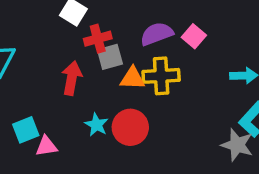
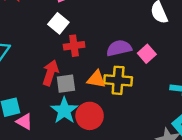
gray square: (110, 57) -> (66, 84), moved
cyan star: (96, 125) -> (64, 111), size x1.5
pink triangle: (46, 146) -> (24, 122), turned 30

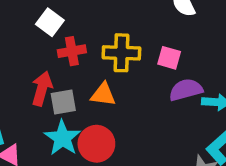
purple semicircle: (119, 48) -> (186, 90), moved
pink square: (147, 54) -> (169, 58), turned -30
yellow cross: (118, 80) -> (121, 53), moved

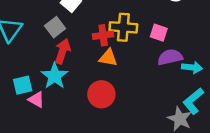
red cross: (72, 51) -> (103, 35), moved
gray square: (63, 102) -> (55, 27), moved, turned -30
cyan star: (63, 138) -> (55, 76), moved

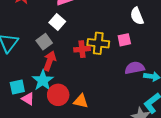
pink square: (159, 33) -> (124, 40), moved, turned -32
orange triangle: (108, 58) -> (81, 101), moved
red circle: (101, 94) -> (58, 95), moved

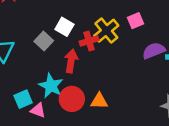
white square: (57, 22) -> (64, 27), moved
yellow cross: (98, 43) -> (106, 31), turned -35
red arrow: (50, 61) -> (71, 61), moved

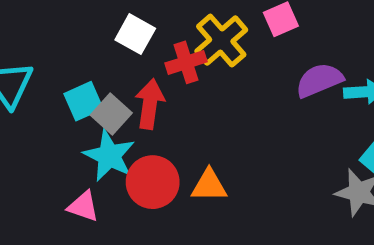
gray square: (44, 41) -> (111, 114), moved
cyan square: (23, 99) -> (84, 101), moved

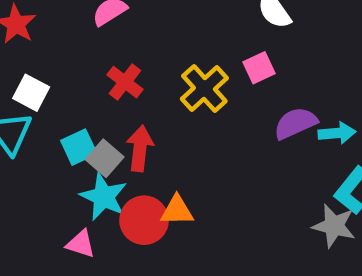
white square: (135, 34) -> (31, 93), moved
red cross: (186, 62) -> (125, 82), moved, turned -33
orange triangle: (209, 186) -> (177, 210), moved

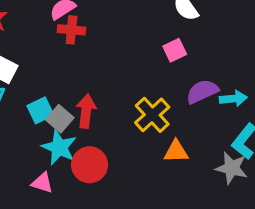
red cross: (125, 82) -> (71, 30), moved, turned -32
yellow cross: (204, 88) -> (152, 115), moved
orange triangle: (177, 210) -> (176, 151), moved

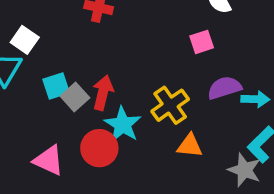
cyan star: (59, 147) -> (123, 125), moved
pink triangle: (42, 183) -> (49, 160), size x1.4

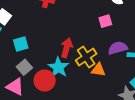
red arrow: (103, 93) -> (67, 48), moved
gray square: (75, 97) -> (24, 67), moved
orange triangle: (190, 146) -> (98, 70), moved

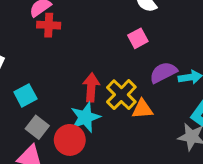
cyan star: (58, 67) -> (85, 117), turned 30

